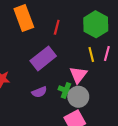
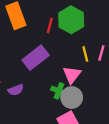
green hexagon: (96, 24) -> (71, 20), moved
purple semicircle: (39, 92) -> (16, 90), moved

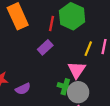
yellow line: (85, 54) -> (88, 49), turned 40
purple rectangle: (36, 58) -> (45, 47), moved, size x0.6

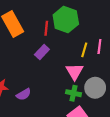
green cross: (65, 87) -> (73, 93), moved
gray circle: (78, 92) -> (95, 88), moved

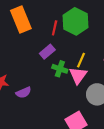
yellow line: (84, 50) -> (81, 60), moved
green cross: (73, 93) -> (60, 69), moved

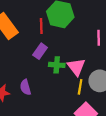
yellow line: (81, 60) -> (80, 87), moved
purple semicircle: (24, 92) -> (25, 87), moved, turned 112

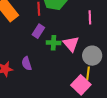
yellow line: (80, 87) -> (88, 73), moved

